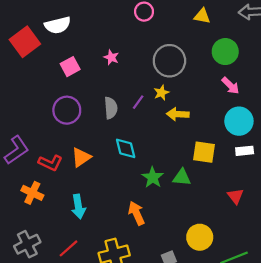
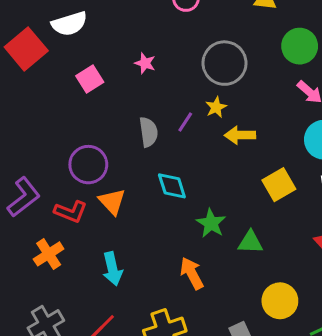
purple circle: (67, 110) -> (88, 165), moved
yellow square: (204, 152) -> (279, 185), turned -35
orange triangle: (81, 157) -> (112, 202), turned -35
green triangle: (182, 177) -> (250, 242), moved
orange cross: (32, 193) -> (49, 254), turned 35

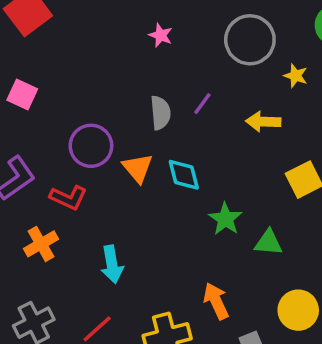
pink square: (90, 79) -> (22, 94), moved, turned -36
yellow star: (216, 107) -> (296, 76), moved, turned -30
orange triangle: (112, 202) -> (138, 168), moved
orange arrow: (192, 273) -> (216, 301), moved

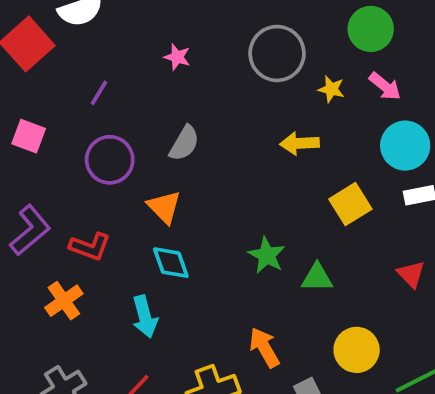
purple line: (202, 104) -> (99, 93), moved
gray semicircle: (160, 113) -> (184, 143), turned 40
purple circle: (91, 146) -> (110, 160), moved
cyan diamond: (184, 175) -> (171, 263), moved

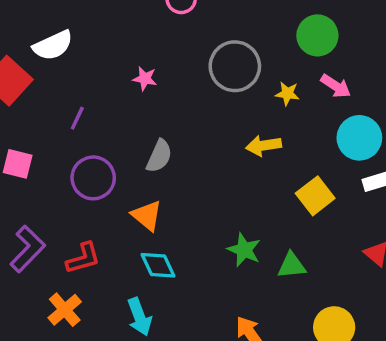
red L-shape: (90, 247) -> (83, 258), turned -30

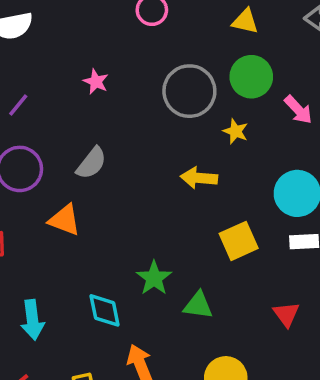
green circle: (317, 35) -> (251, 77), moved
pink arrow: (336, 86) -> (298, 110), moved
orange triangle: (147, 216) -> (64, 220), turned -32
cyan diamond: (158, 265) -> (105, 310), moved

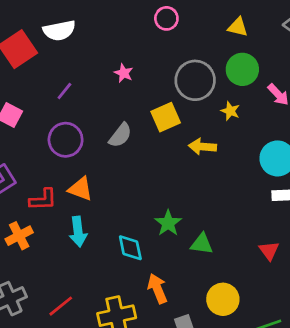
orange triangle: (64, 220) -> (80, 189), moved
yellow square: (239, 241) -> (166, 117), moved
cyan arrow: (32, 320) -> (78, 232), moved

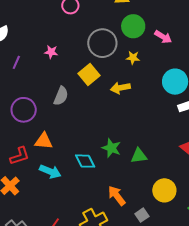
purple line: (64, 91) -> (16, 62), moved
cyan arrow: (78, 232) -> (50, 171), turned -45
cyan diamond: (130, 248) -> (85, 161), moved

